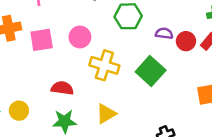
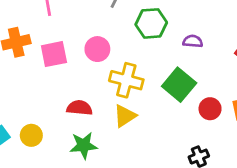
red circle: (186, 41) -> (210, 109), moved
yellow triangle: (106, 114) -> (125, 116), moved

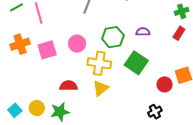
green hexagon: (151, 23) -> (113, 37), moved
red circle: (210, 109) -> (165, 84), moved
green star: (84, 145) -> (60, 112), moved

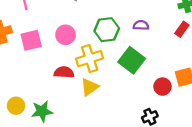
yellow cross: (99, 63) -> (90, 59), turned -30
red semicircle: (69, 86) -> (64, 72), moved

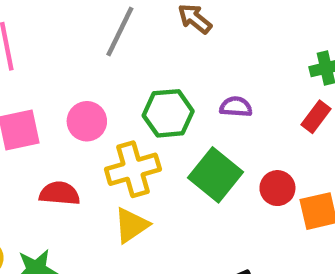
red semicircle: (64, 72) -> (60, 193), moved
red circle: (162, 87) -> (277, 188), moved

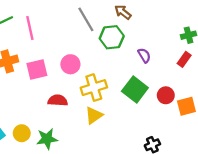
gray line: (120, 32) -> (86, 19), turned -55
purple semicircle: (236, 107) -> (144, 55), turned 56
green hexagon: (168, 113) -> (112, 37), moved

